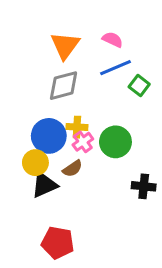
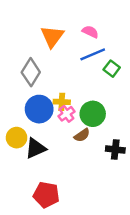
gray diamond: (64, 86) -> (31, 72), moved, turned -44
yellow circle: (35, 163) -> (17, 138), moved
brown semicircle: (72, 169) -> (82, 135), moved

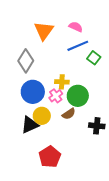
yellow cross: (62, 102) -> (62, 82), moved
yellow circle: (17, 138) -> (42, 116), moved
red pentagon: (46, 195) -> (50, 157), moved, turned 30

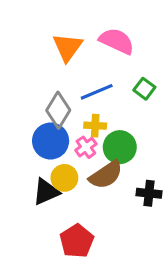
pink semicircle: (76, 27) -> (117, 41), size x1.6
blue line: (78, 46) -> (97, 92), moved
gray diamond: (26, 61) -> (58, 110), moved
brown semicircle: (69, 114) -> (106, 175), size x1.6

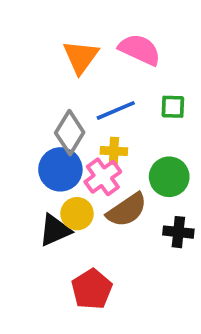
green square: (144, 89) -> (173, 107), turned -35
pink cross: (86, 147) -> (103, 177), size x1.4
green circle: (120, 147) -> (169, 177), moved

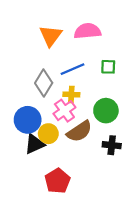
pink semicircle: (140, 50) -> (87, 31), turned -30
blue circle: (60, 169) -> (28, 120), moved

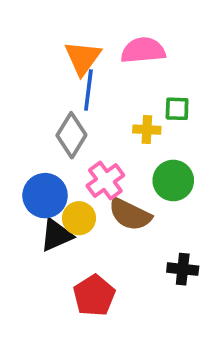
blue line: (73, 69) -> (88, 90), moved, turned -60
yellow cross: (71, 94) -> (147, 130), moved
brown semicircle: (79, 131) -> (130, 214), turned 60
black cross: (112, 145) -> (183, 269), moved

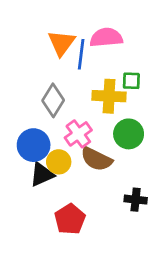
blue line: (88, 90) -> (81, 54), moved
yellow cross: (147, 130) -> (109, 96), size x1.6

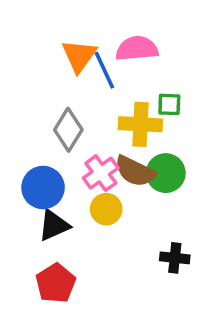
blue line: (81, 54) -> (104, 70), turned -32
brown semicircle: (96, 159) -> (135, 171), moved
yellow circle: (59, 162) -> (106, 209), moved
red pentagon: (70, 219) -> (56, 283), moved

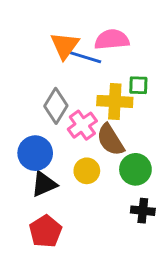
blue line: (104, 70) -> (85, 57), turned -48
brown semicircle: (135, 171) -> (110, 140), turned 32
pink cross: (101, 173) -> (82, 125), moved
green circle: (166, 173) -> (135, 169), moved

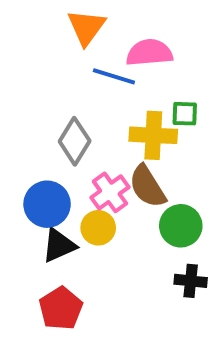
orange triangle: (65, 45) -> (86, 27), moved
pink cross: (82, 125) -> (110, 192), moved
yellow circle: (87, 171) -> (98, 228), moved

